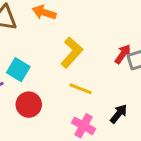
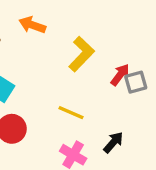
yellow L-shape: (72, 52) -> (81, 54), moved

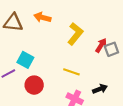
black arrow: (113, 142) -> (100, 89), turned 32

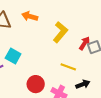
yellow line: (71, 72) -> (68, 67), moved
red circle: (34, 85) -> (36, 84), moved

